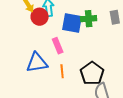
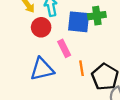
red circle: (40, 17) -> (41, 27), moved
orange line: (62, 71) -> (82, 68), moved

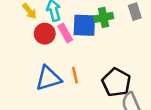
pink rectangle: (64, 48) -> (65, 33), moved
orange line: (82, 68) -> (75, 75), moved

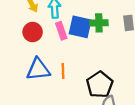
red circle: (45, 34) -> (33, 32), moved

